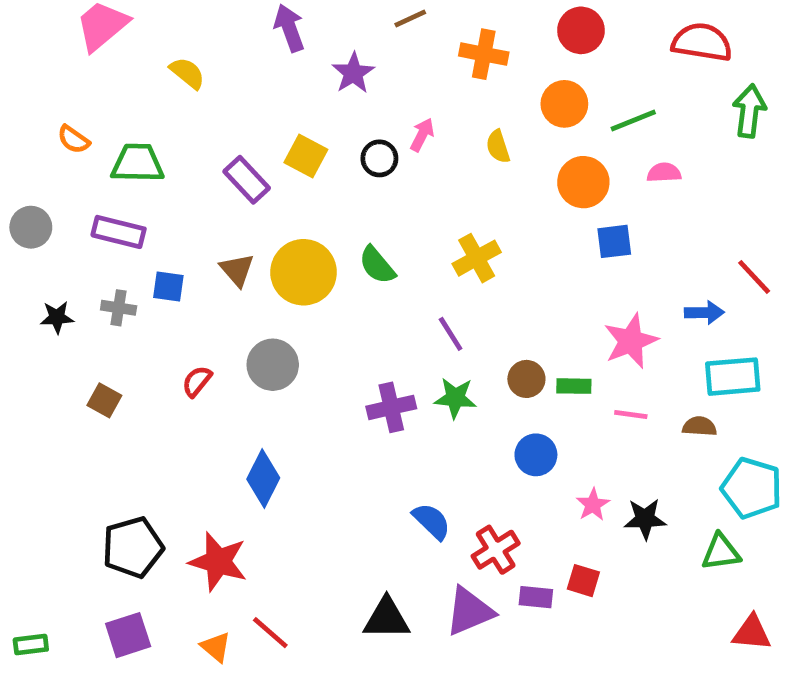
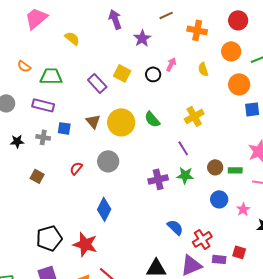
pink star: (593, 505) -> (243, 209), moved

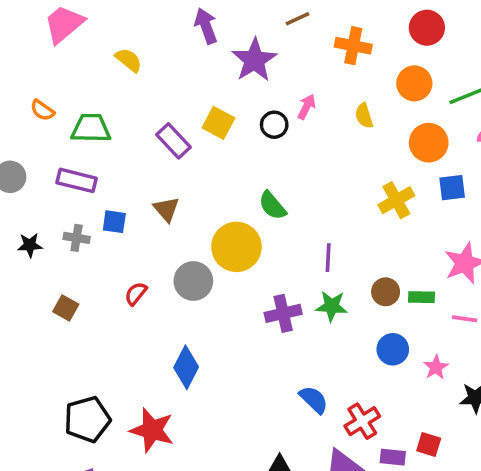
purple star: (142, 38) -> (254, 60), size x1.4
yellow cross: (194, 116) -> (396, 200), moved
yellow circle: (121, 122) -> (236, 247), moved
purple line: (183, 148) -> (328, 258), turned 35

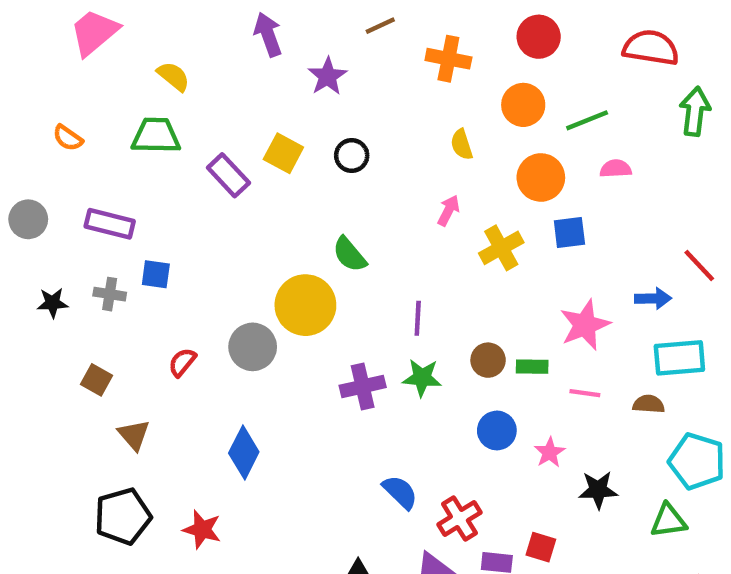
purple star: (254, 60) -> (327, 76), size x0.7
pink arrow: (307, 107) -> (448, 210), moved
green trapezoid: (91, 128) -> (156, 136), moved
brown triangle: (166, 209) -> (134, 435), moved
red star: (152, 430) -> (202, 529), size x0.7

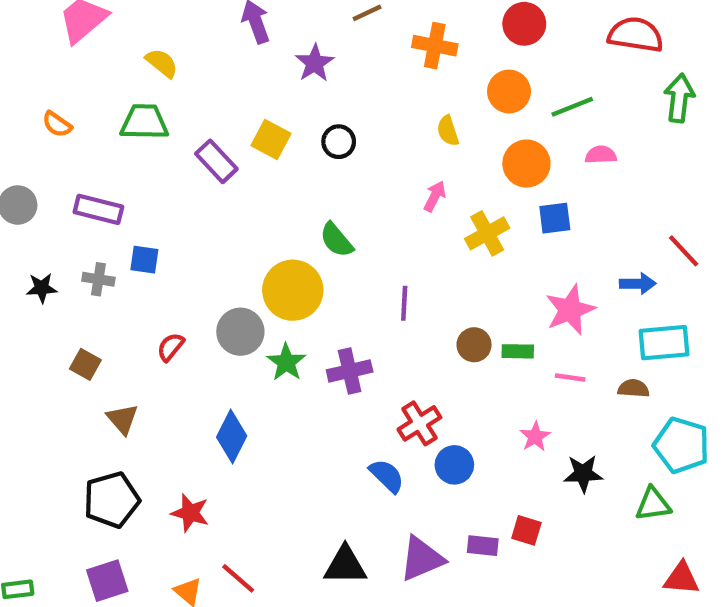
green star: (422, 378) -> (286, 362), moved, turned 30
blue circle: (497, 430) -> (454, 465), moved
red cross: (459, 518) -> (419, 423), moved

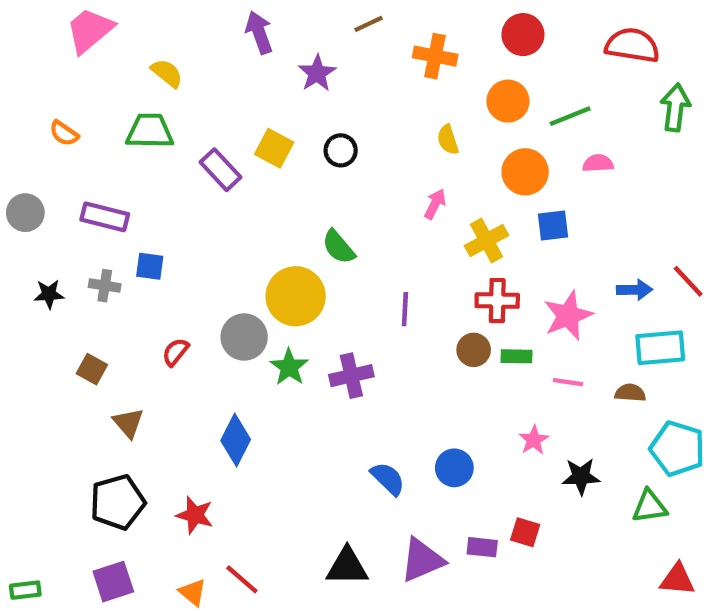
red line: (684, 251) -> (688, 281), moved
red cross: (419, 423) -> (497, 301), moved, turned 33

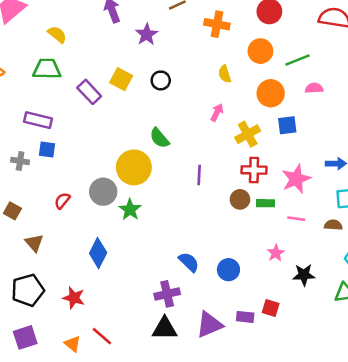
purple rectangle: (105, 217) -> (38, 120), moved
purple cross: (351, 376) -> (167, 294), moved
blue semicircle: (388, 479) -> (189, 262), moved

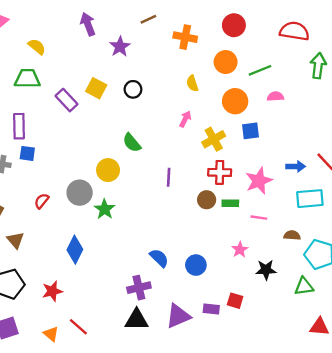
purple rectangle: (38, 120) -> (19, 126), turned 75
yellow circle: (134, 167) -> (108, 170), size x0.7
brown semicircle: (333, 225) -> (292, 235), moved
red star: (74, 298) -> (52, 291), turned -30

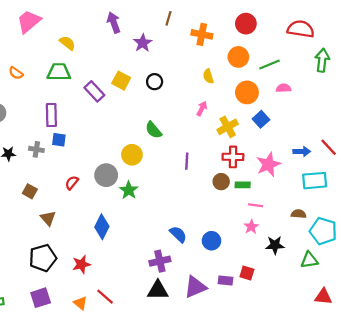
brown line: (148, 19) -> (169, 18), turned -48
blue square: (251, 131) -> (261, 119), turned -35
pink line: (259, 218) -> (256, 205), moved

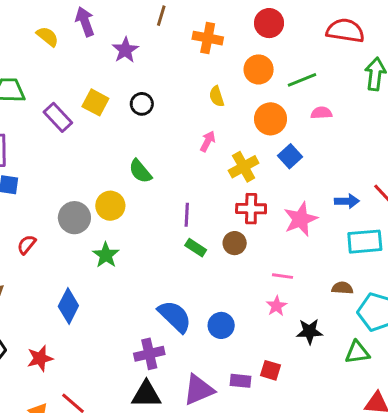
yellow semicircle: (67, 43) -> (47, 37), moved
gray circle: (106, 175) -> (74, 218), moved
green rectangle: (243, 185) -> (196, 248), moved, turned 32
blue semicircle: (178, 234) -> (175, 316), size x1.4

